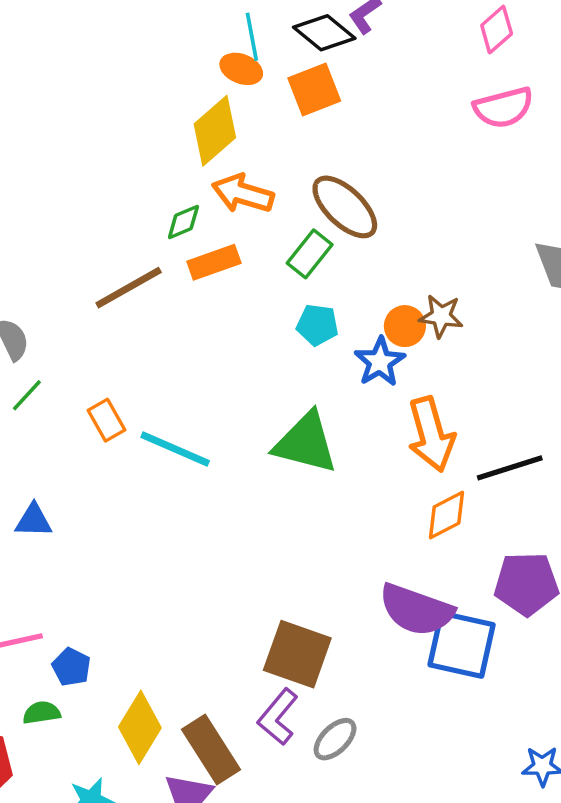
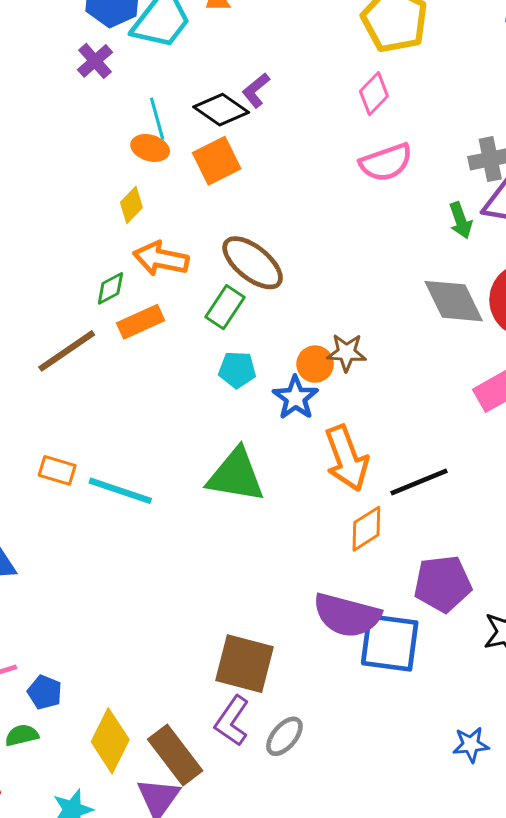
yellow diamond: (215, 131) -> (131, 205), size x0.6
orange rectangle: (106, 420) -> (57, 470), turned -39

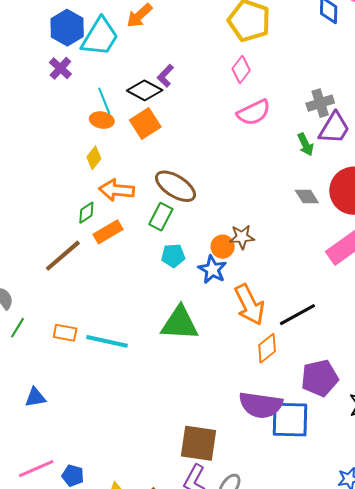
gray diamond: (454, 301) -> (307, 197), size x0.6

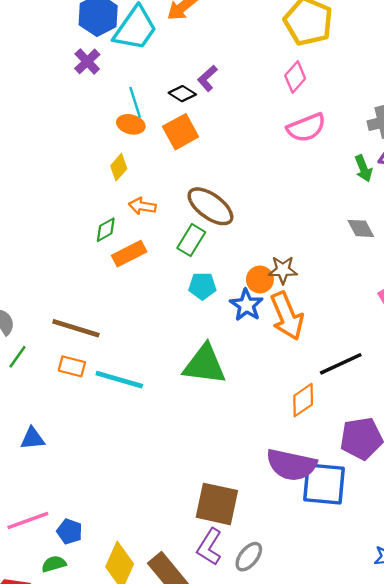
black diamond: (145, 90) -> (182, 94), size x0.7
orange arrow: (117, 190) -> (142, 206), size x0.7
brown line: (63, 256) -> (76, 328), moved, turned 54
orange arrow: (249, 305) -> (287, 316), moved

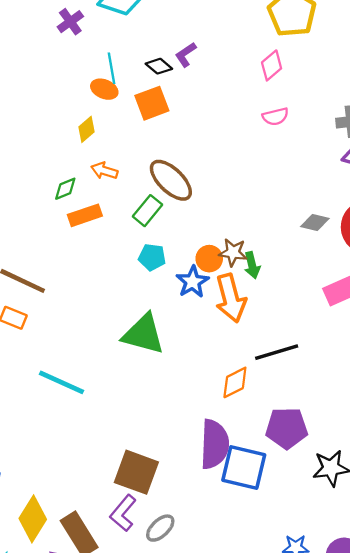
pink semicircle: (306, 128) -> (275, 116), size x0.7
green arrow: (363, 168) -> (252, 265), moved
gray diamond: (361, 228) -> (315, 223), turned -56
cyan line: (119, 380) -> (61, 382), moved
purple semicircle: (291, 465) -> (214, 444), turned -108

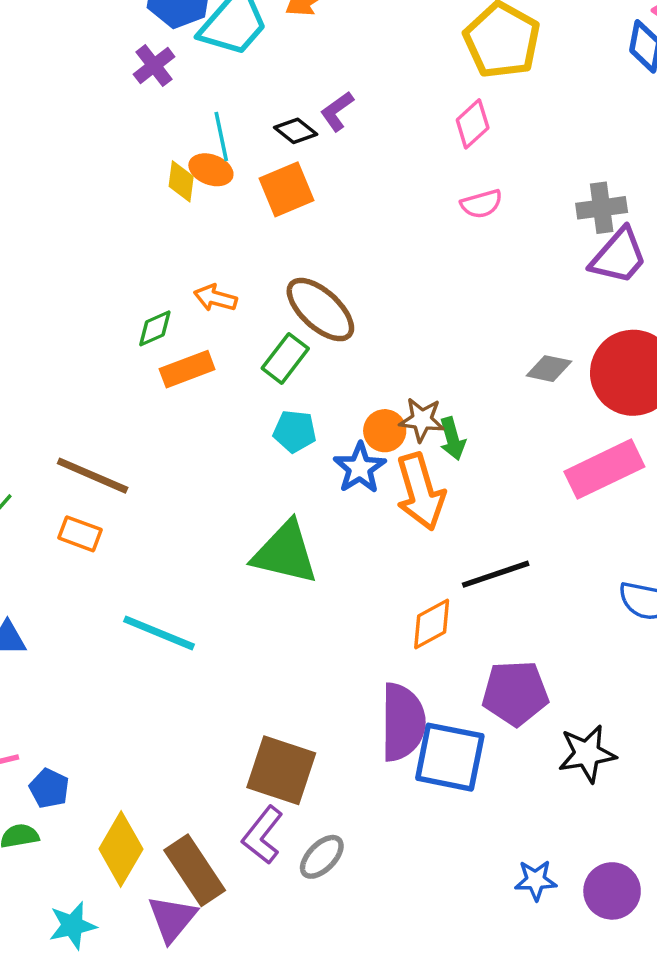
yellow diamond: (87, 129) -> (181, 181), moved, turned -40

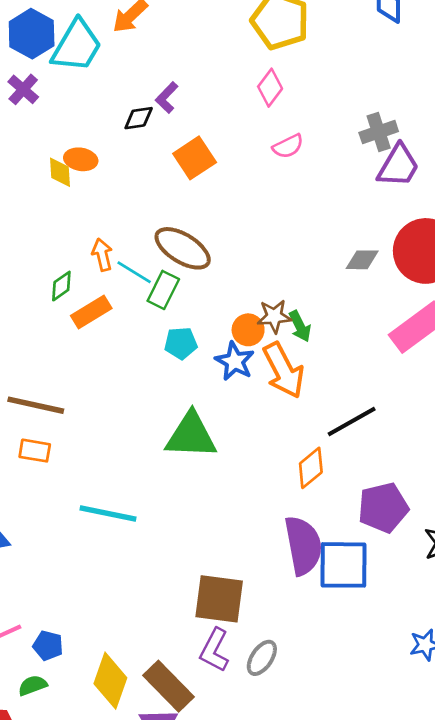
black diamond: (296, 131) -> (139, 118), turned -36
cyan line: (221, 137) -> (134, 272), moved, turned -36
orange square: (287, 189) -> (195, 158), moved
orange arrow: (215, 298) -> (102, 255), turned 72

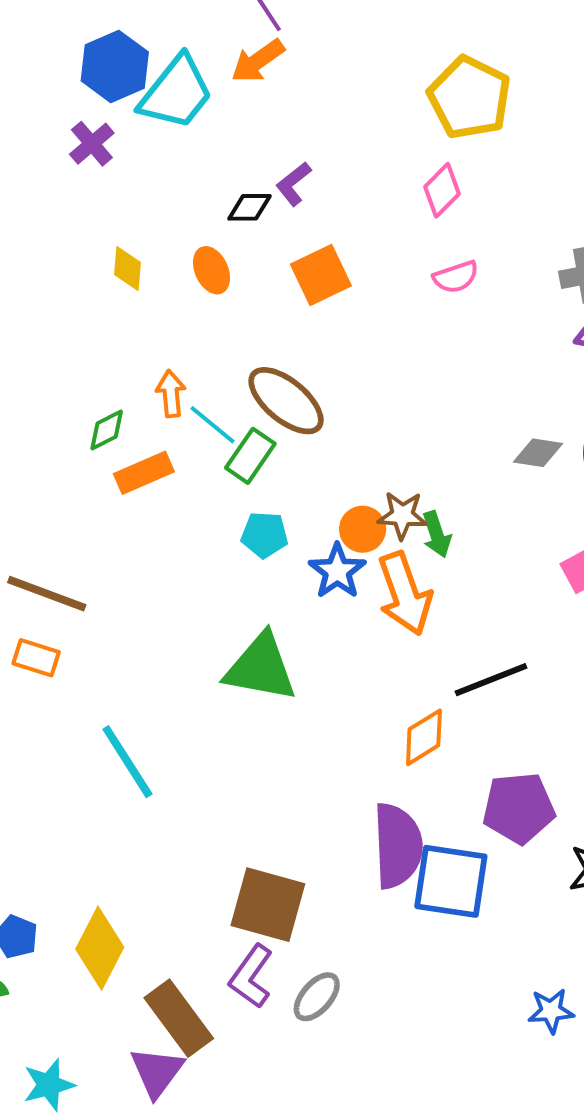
orange ellipse: (81, 159) -> (211, 270), moved, turned 48
cyan line: (108, 514) -> (127, 762), turned 38
yellow diamond: (110, 681) -> (100, 948), moved

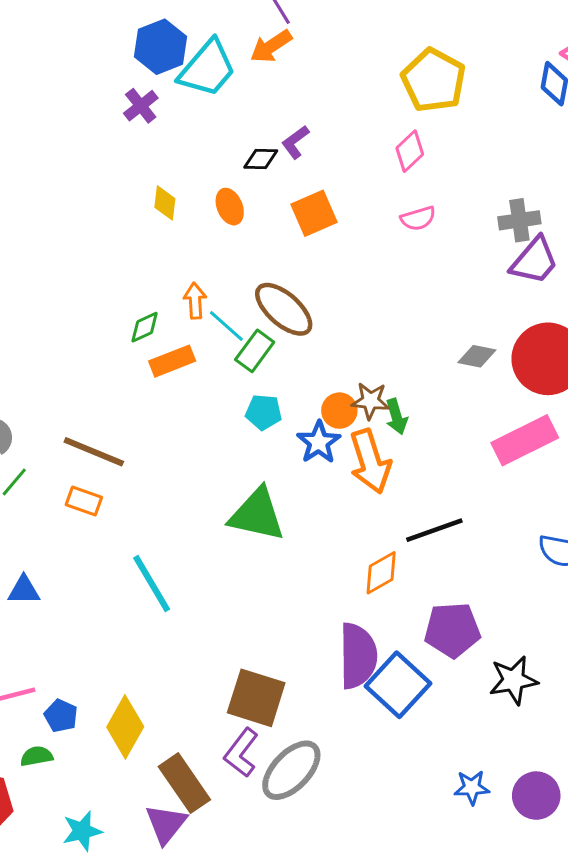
blue square: (451, 881) -> (398, 685), turned 32
gray ellipse: (317, 997) -> (291, 770), size x1.6

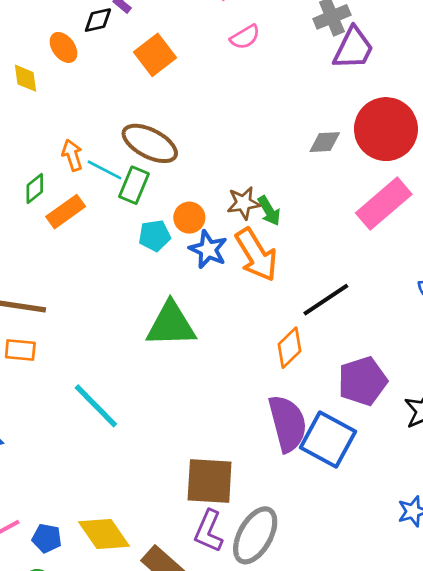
orange ellipse: (230, 207) -> (63, 47), moved
orange circle: (339, 411) -> (189, 218), moved
yellow diamond: (125, 727) -> (104, 534), turned -50

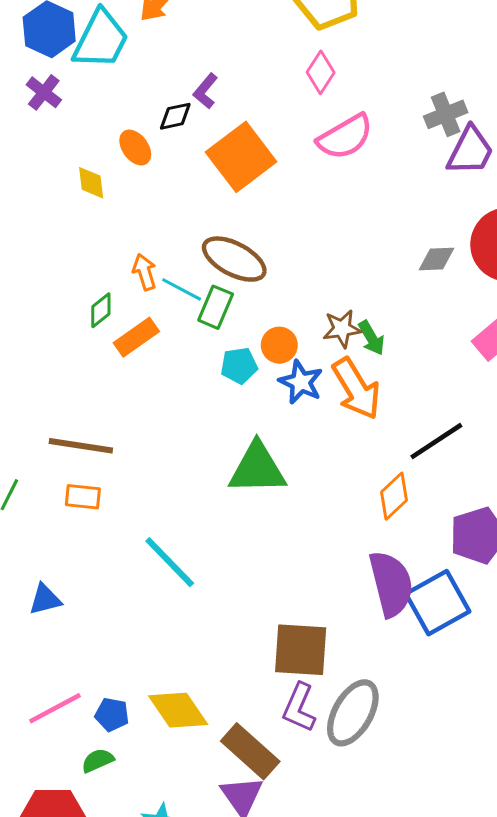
pink semicircle: (245, 37) -> (345, 137), size x1.6
orange square: (155, 55) -> (241, 157), size x1.4
blue square: (328, 439) -> (438, 603), turned 32

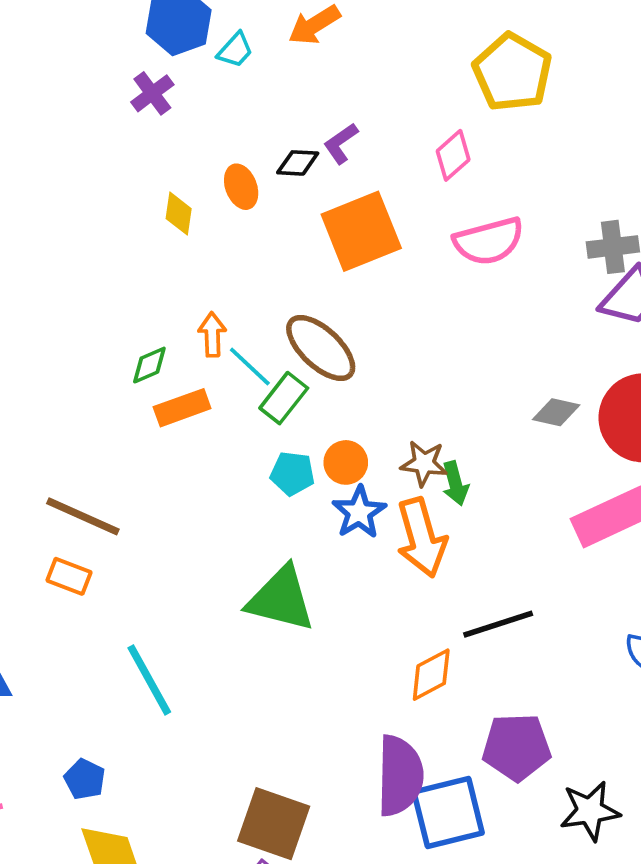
cyan trapezoid: (101, 40) -> (235, 50), size x0.5
pink diamond: (321, 72) -> (453, 155), moved
blue pentagon: (112, 715) -> (85, 779), moved

